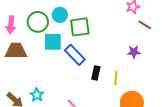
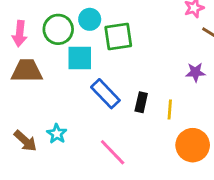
blue rectangle: (75, 55) -> (105, 94), moved

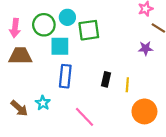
purple star: (195, 72) -> (146, 48), moved
blue rectangle: (105, 94) -> (65, 76), moved, turned 50

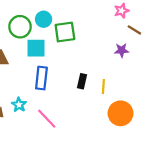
pink line: (85, 117) -> (47, 119), moved

